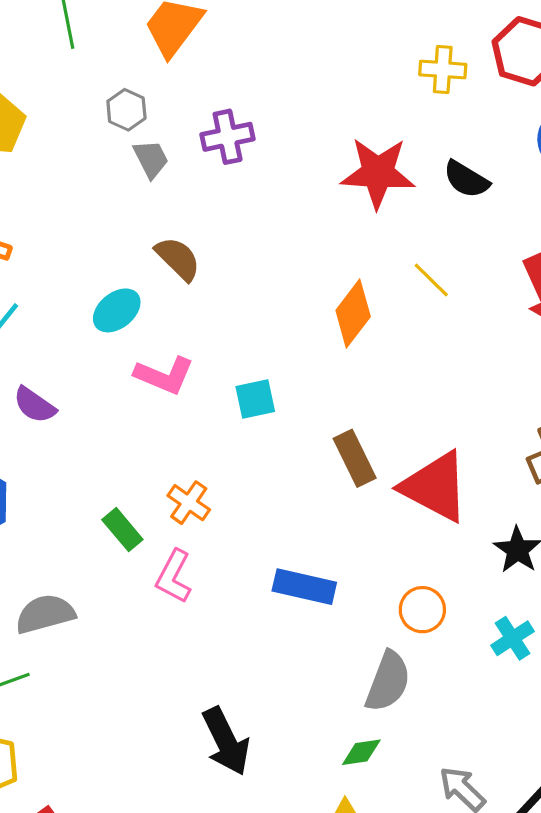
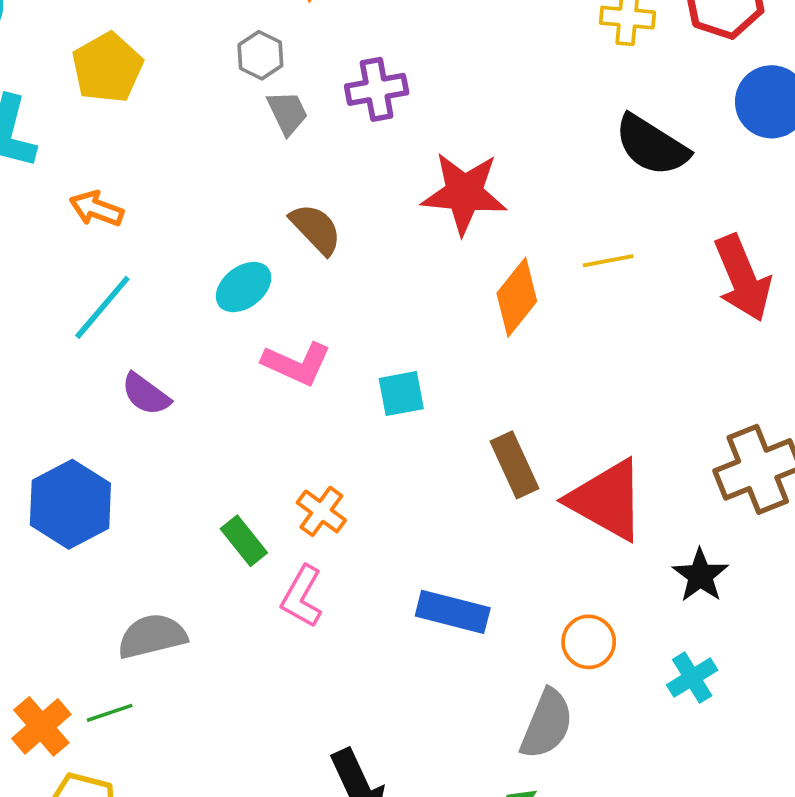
red star: (378, 173) -> (464, 193), moved
black semicircle: (466, 179) -> (652, 145), size x1.4
yellow line: (431, 280) -> (608, 261), turned -57

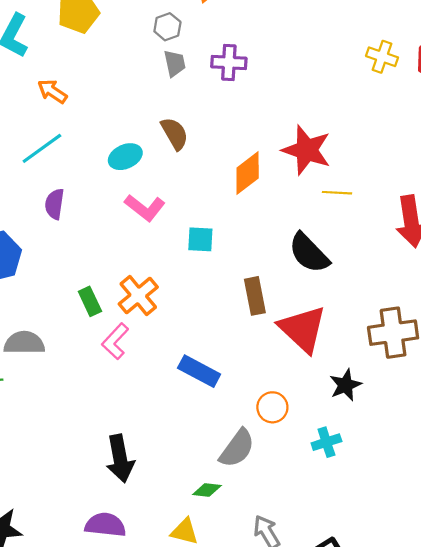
black semicircle: (652, 145) -> (309, 253), moved
red star: (464, 193) -> (307, 150), moved
orange diamond: (517, 297) -> (248, 173), moved
purple semicircle: (146, 394) -> (55, 204), turned 48
orange cross: (321, 511) -> (138, 295), size x1.4

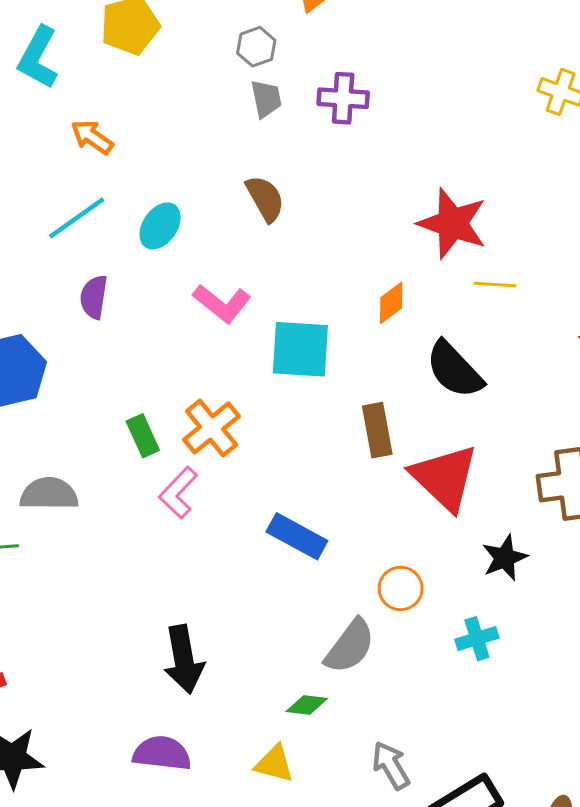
cyan ellipse: (125, 157) -> (160, 226), moved, turned -32
orange diamond: (248, 173) -> (391, 303), moved, size x0.7
cyan square: (200, 239) -> (300, 349), size x1.6

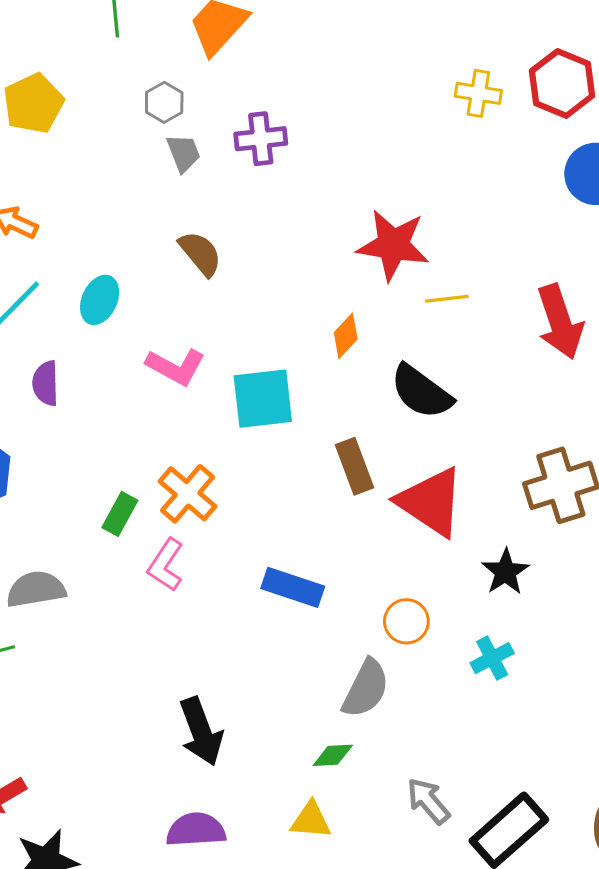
green rectangle: (143, 436) -> (120, 514), turned 63

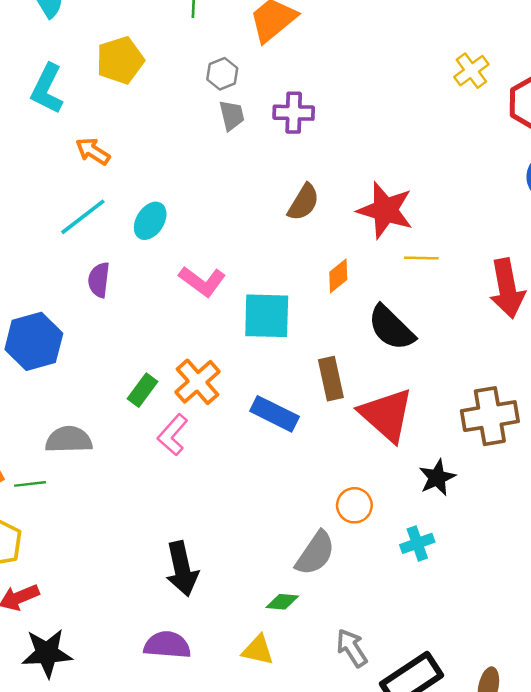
yellow cross: (478, 93) -> (471, 71), moved, turned 36
brown semicircle: (200, 253) -> (303, 202), moved, turned 63
blue rectangle: (293, 587) -> (274, 414), moved

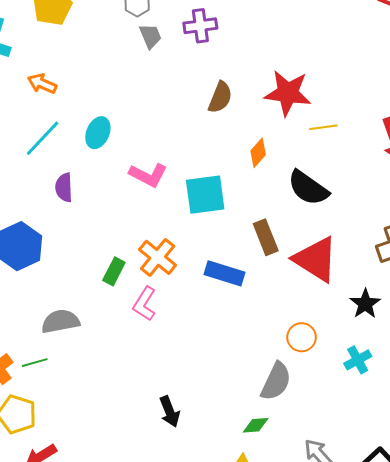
black arrow: (182, 569) -> (170, 412), size x0.7

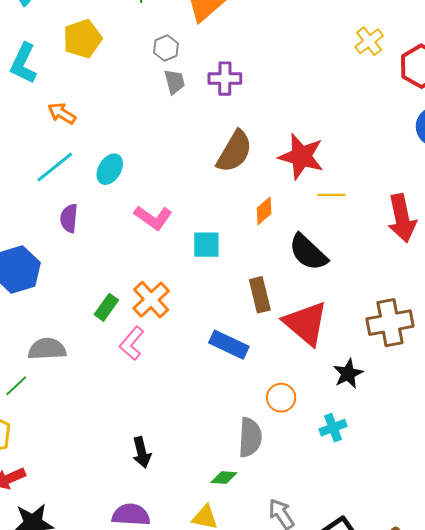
brown semicircle: (220, 97) -> (234, 151), size x1.4
cyan square: (205, 195) -> (206, 245), size x0.7
blue rectangle: (224, 273) -> (229, 345), moved
green line: (35, 363) -> (16, 386), turned -35
gray semicircle: (276, 381) -> (250, 437), turned -30

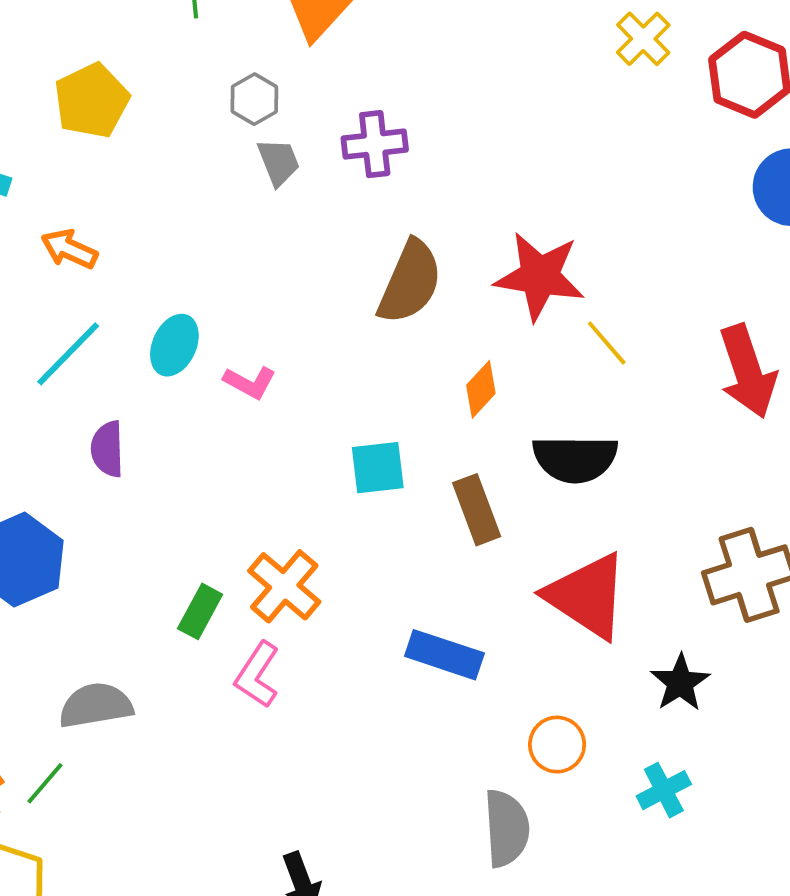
yellow line: (331, 195) -> (607, 343), turned 56
pink L-shape: (153, 218) -> (250, 382), moved, size x0.7
black semicircle: (308, 252) -> (575, 459), turned -36
brown rectangle: (260, 295) -> (477, 510), moved

